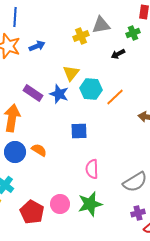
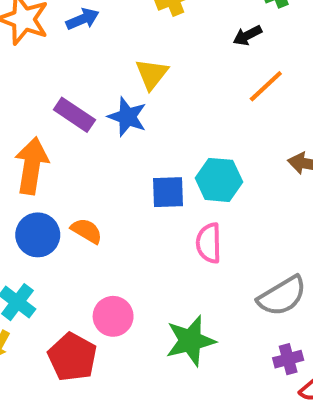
cyan hexagon: (91, 89) -> (219, 180), moved
orange line: (115, 97) -> (266, 86), moved
pink semicircle: (92, 169) -> (209, 243), moved
pink circle: (60, 204) -> (113, 316), moved

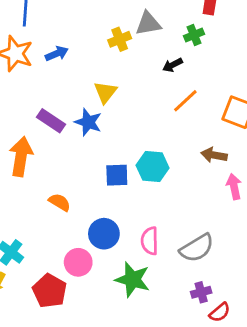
blue circle: (38, 235) -> (104, 234), moved
pink semicircle: (209, 243) -> (150, 241), moved
green star: (190, 341) -> (133, 279), turned 30

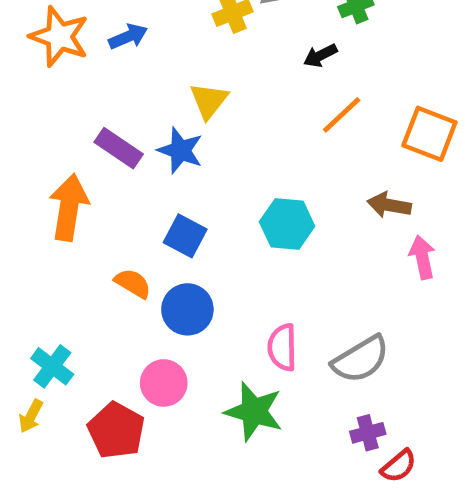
blue square: (117, 175) -> (185, 236), moved, turned 30
blue circle: (104, 234) -> (187, 309), moved

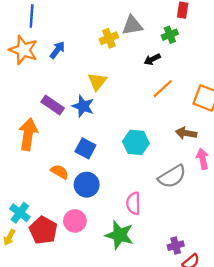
blue arrow: (128, 37) -> (57, 50), turned -30
gray semicircle: (361, 359) -> (172, 176), moved
red pentagon: (116, 430) -> (43, 230), moved

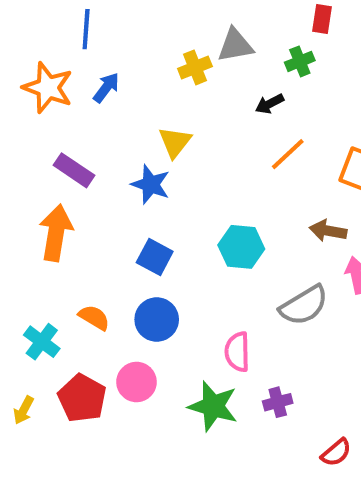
blue line: (32, 16) -> (86, 29), moved
purple rectangle: (53, 105) -> (74, 170), moved
orange semicircle: (60, 172) -> (94, 317), moved
cyan cross: (20, 213) -> (42, 342), moved
purple cross: (176, 246) -> (278, 402), moved

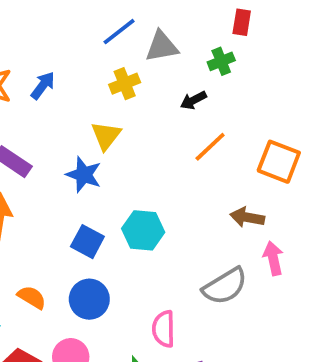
blue line: (86, 29) -> (119, 32), moved, turned 48
yellow cross: (195, 67) -> (125, 84), moved
cyan hexagon: (241, 247) -> (143, 230), moved

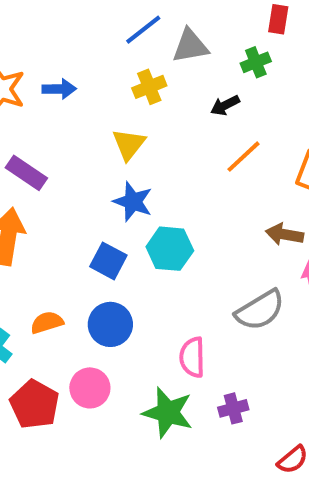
blue arrow: (43, 85) -> (59, 89), turned 52
blue star: (84, 175) -> (133, 202), moved
orange semicircle: (32, 297) -> (47, 322), turned -48

